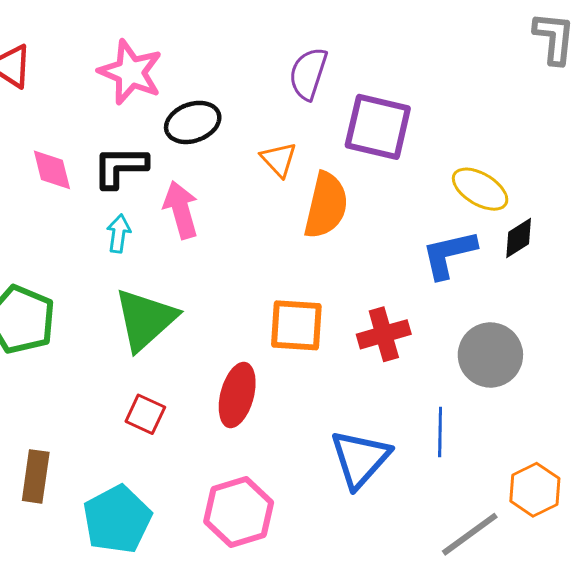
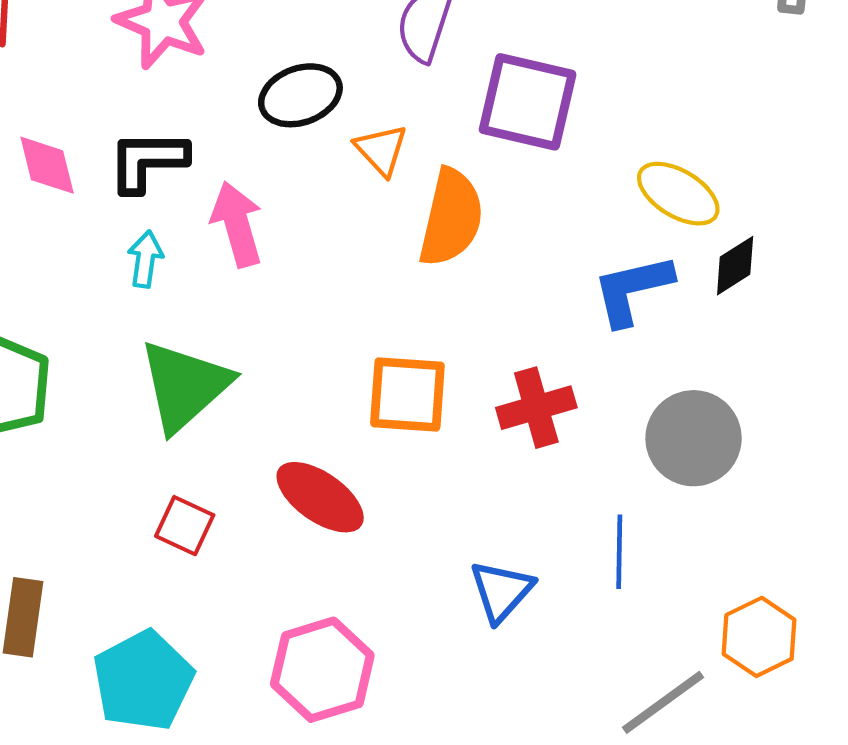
black ellipse: (193, 122) -> (300, 95), moved
red ellipse: (237, 395) -> (320, 497), turned -70
blue triangle: (360, 459) -> (501, 591), size x0.7

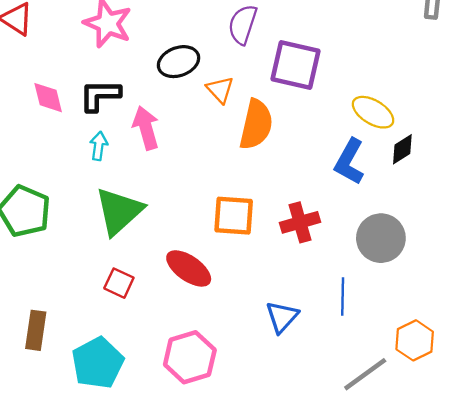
blue L-shape: (632, 290) -> (349, 162), turned -48

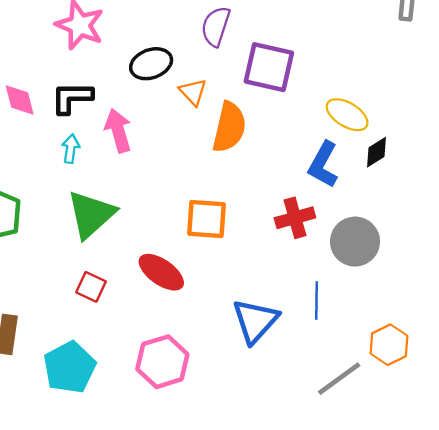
red cross: (300, 222) -> (295, 218), moved
blue triangle: (282, 317) -> (255, 321), size x1.4

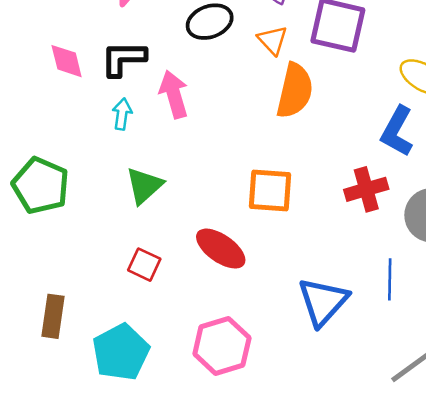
orange triangle: (193, 92) -> (273, 40), moved
green triangle: (91, 214) -> (144, 186), size x0.7

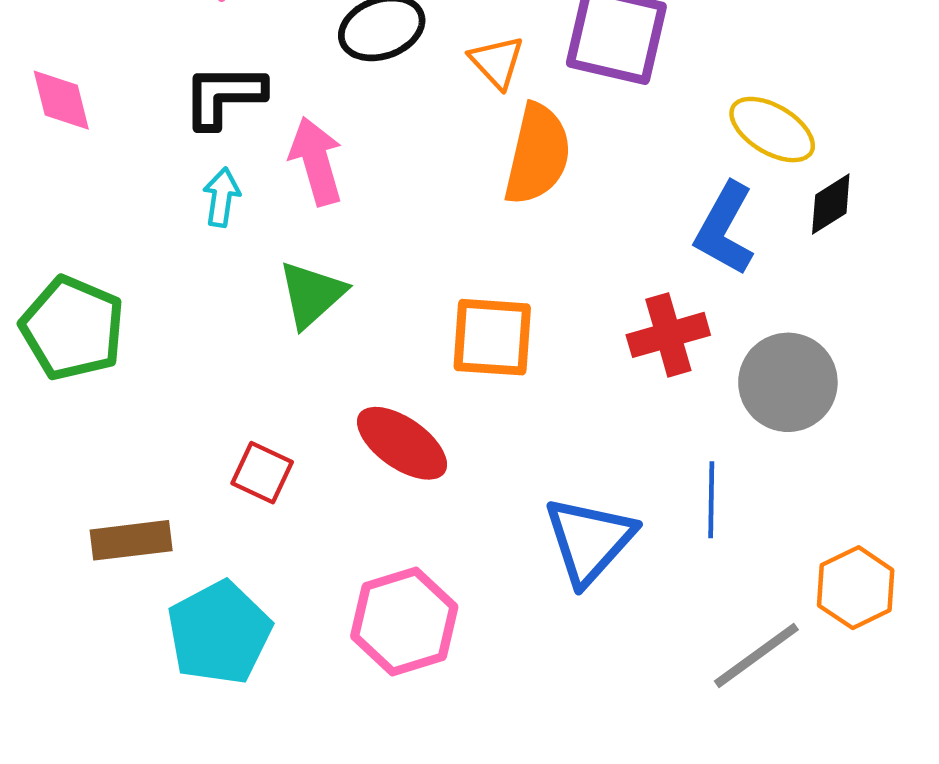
pink diamond: (67, 61) -> (61, 100), moved
green triangle: (144, 186) -> (312, 294), moved
brown rectangle: (53, 316) -> (131, 540), moved, turned 75

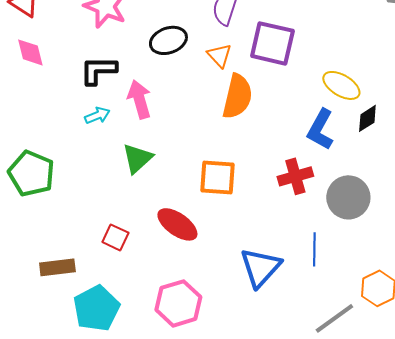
pink diamond: (61, 100) -> (30, 52), moved
cyan arrow: (221, 197) -> (97, 115), turned 60

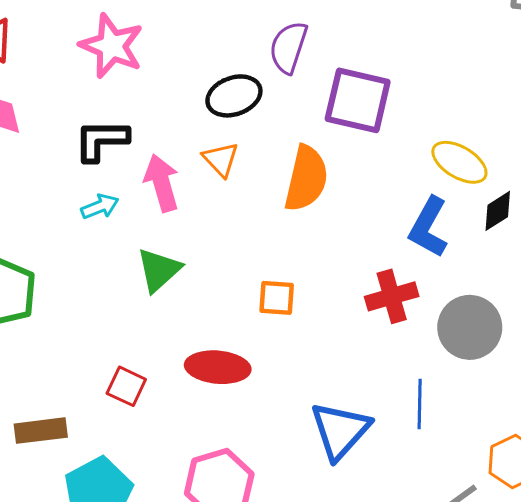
black ellipse: (168, 40) -> (234, 96), moved
orange triangle: (219, 55) -> (221, 159), moved
orange square: (217, 177) -> (277, 298), size x0.7
red ellipse: (177, 224) -> (218, 367), turned -30

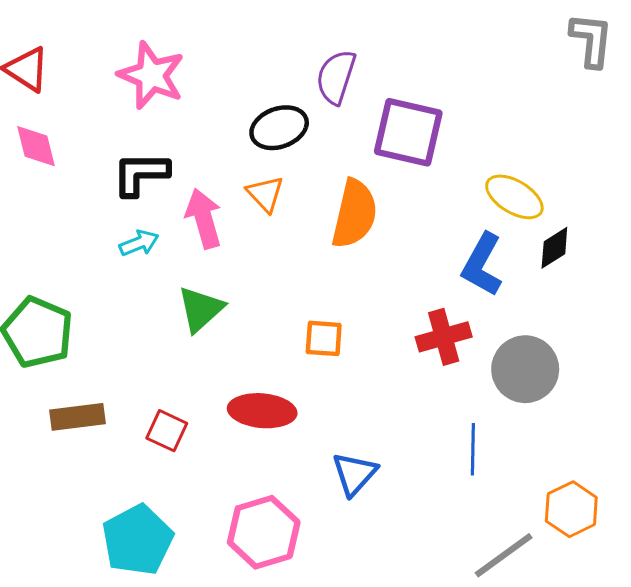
brown rectangle: (41, 431) -> (78, 417), moved
blue triangle: (340, 431) -> (354, 474), moved, size x0.7

